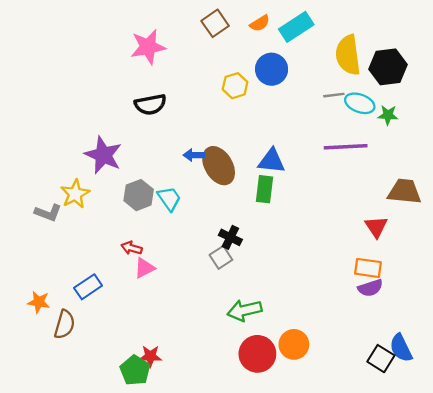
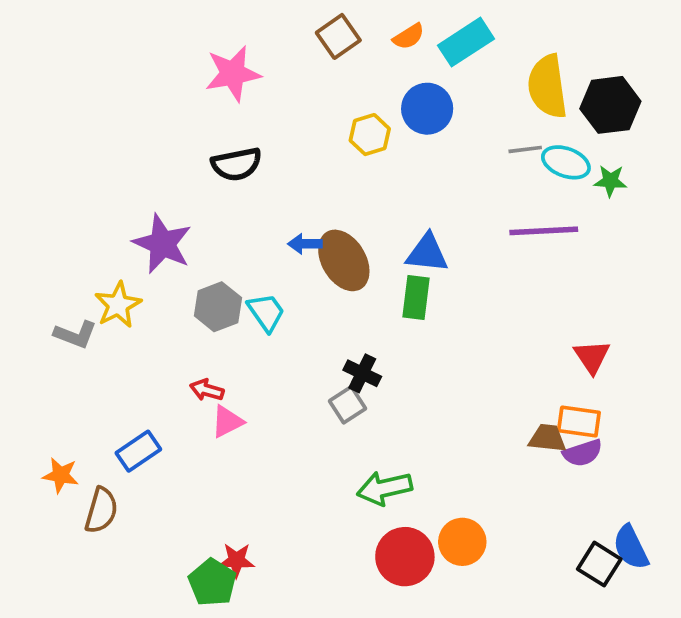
brown trapezoid: (404, 192) -> (547, 438), moved, size x0.7

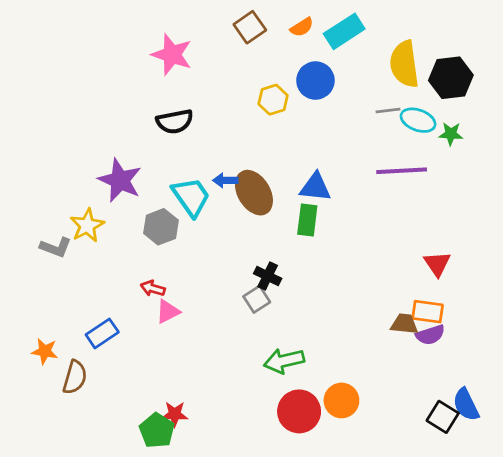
pink star: (233, 73) -> (172, 55), turned 30
cyan trapezoid: (266, 312) -> (191, 197), moved, size x1.4

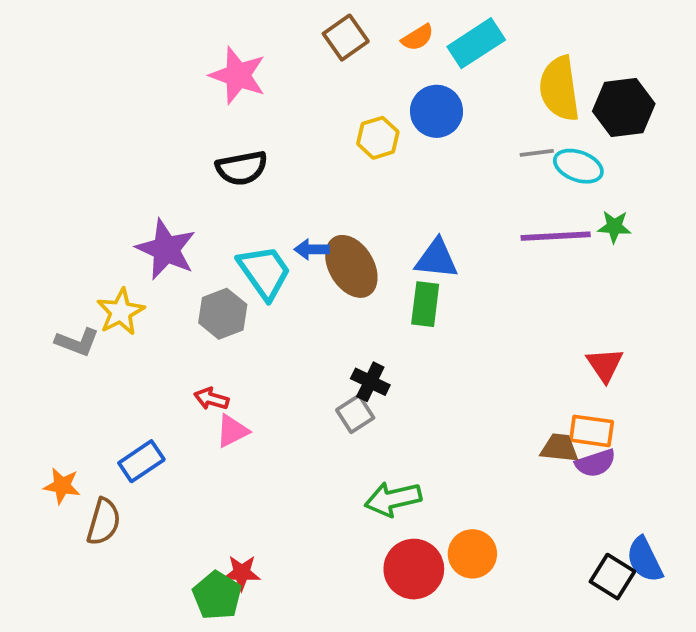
green star: (451, 134) -> (614, 227), moved

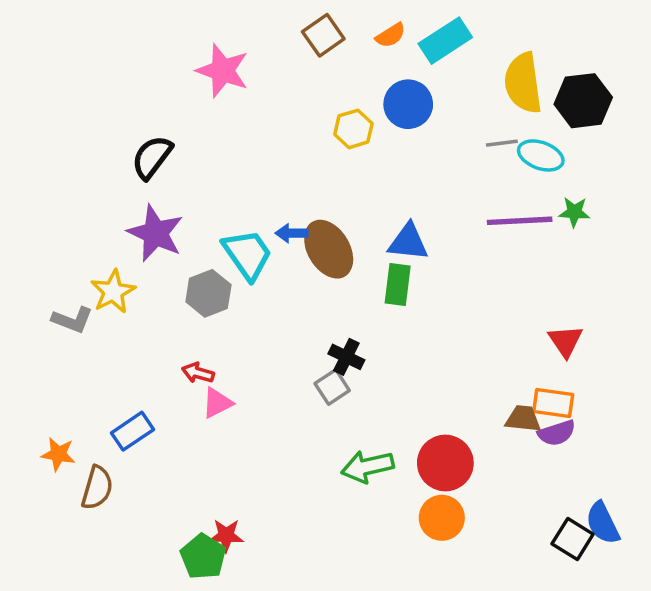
black semicircle: (242, 168) -> (152, 157), moved, turned 138
red circle: (414, 569) -> (445, 463), moved

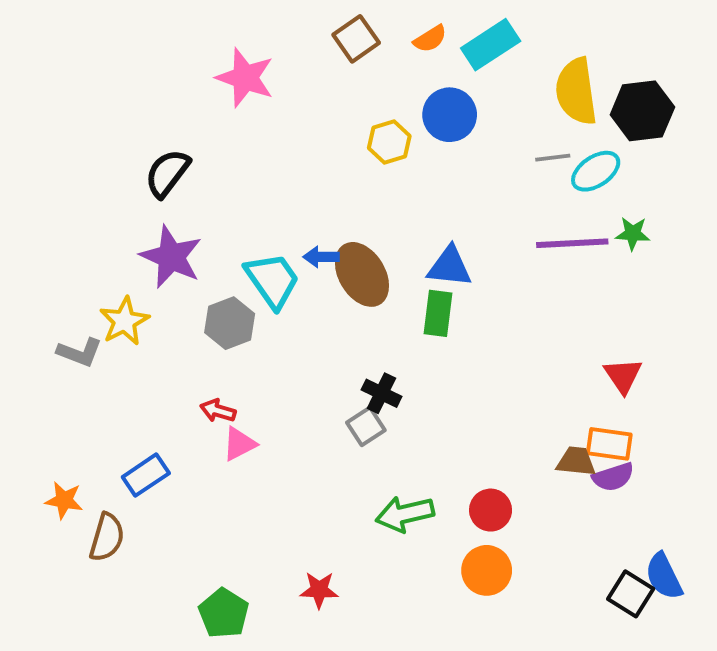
cyan ellipse: (541, 155) -> (596, 171), turned -54
red circle: (445, 463) -> (491, 510), size x0.7
red star: (226, 535) -> (319, 590), moved

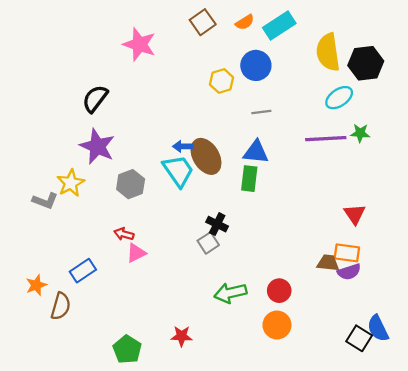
gray line: (553, 158) -> (261, 112), moved
cyan trapezoid: (272, 280) -> (178, 171), moved
orange star: (64, 500) -> (36, 285), turned -30

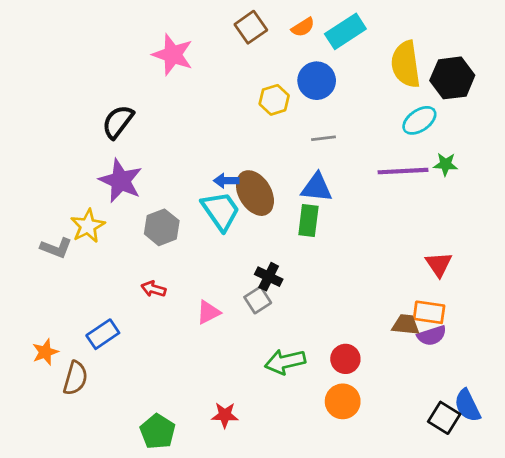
pink triangle: (136, 253) -> (208, 312), moved

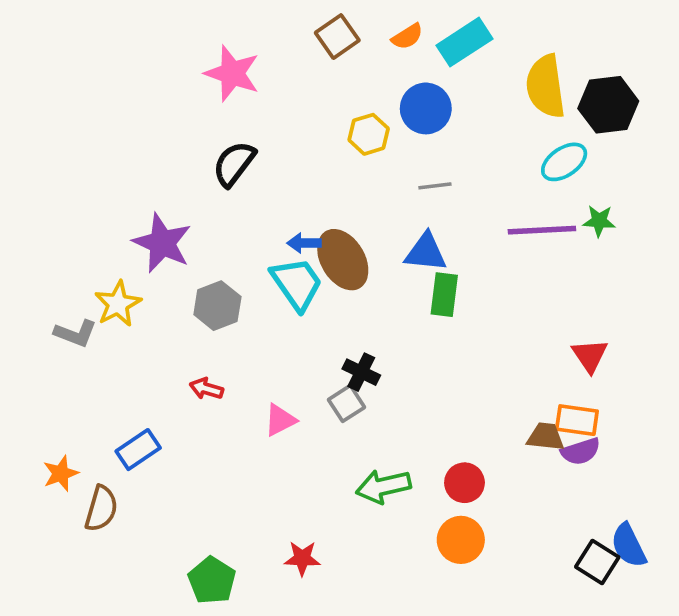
black semicircle: (118, 122) -> (234, 164), moved
green rectangle: (308, 220) -> (444, 295), moved

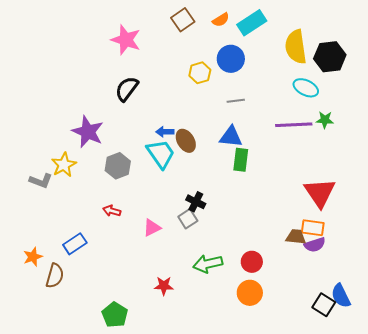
cyan ellipse: (564, 162) -> (306, 88), turned 60
brown ellipse: (343, 260) -> (186, 141), size x0.7
red triangle: (590, 356) -> (320, 193), size x1.6
red star: (302, 558) -> (164, 286), moved

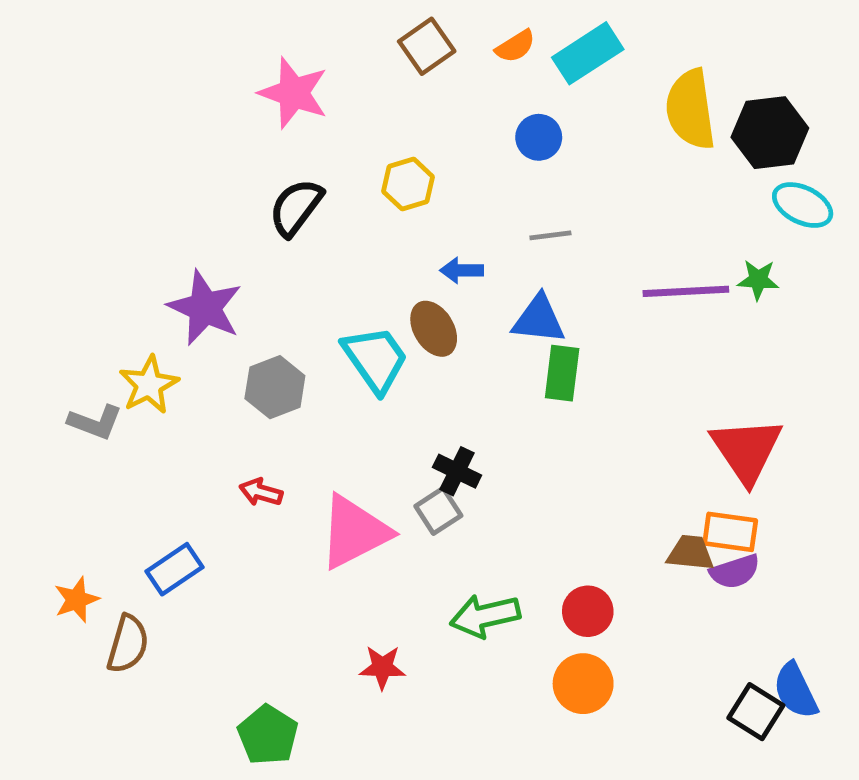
blue circle: (231, 59) -> (539, 137), size x0.7
yellow hexagon: (200, 73) -> (408, 184), moved
cyan ellipse: (306, 88) -> (803, 205), moved
blue arrow: (165, 132) -> (462, 270), moved
pink triangle: (152, 228) -> (354, 532), size x1.8

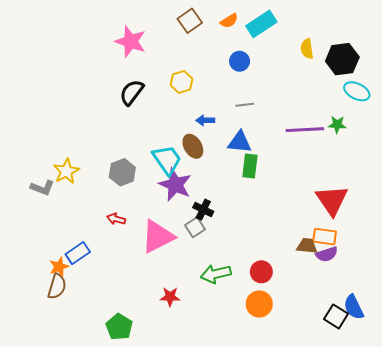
yellow semicircle: (690, 109) -> (307, 49), size x0.6
purple star: (205, 308) -> (175, 185), moved
orange star: (76, 600) -> (59, 267), moved

